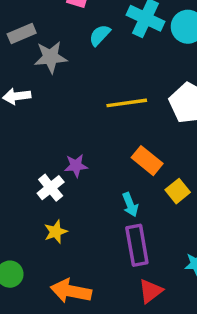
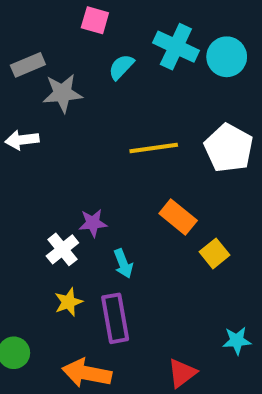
cyan arrow: (130, 205) -> (123, 264), moved
purple rectangle: (137, 245) -> (115, 318), moved

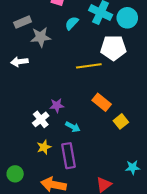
white pentagon: (229, 148) -> (113, 48), moved, turned -30
cyan arrow: (123, 264) -> (73, 127), turned -40

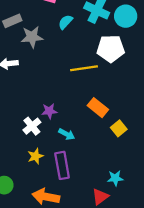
cyan star: (133, 167) -> (115, 178), moved

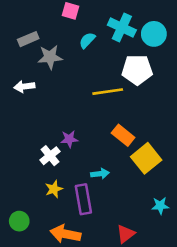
yellow square: (119, 128) -> (146, 158), size x1.6
cyan arrow: (67, 134) -> (100, 174), moved, turned -35
cyan star: (115, 178) -> (160, 206), moved

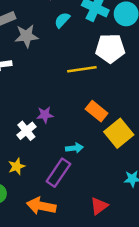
yellow star: (54, 189) -> (17, 166), moved
purple rectangle: (83, 199) -> (58, 173), turned 44

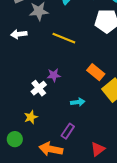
yellow line: (82, 69) -> (64, 38), moved, turned 30
purple rectangle: (58, 173) -> (68, 131), moved, size x0.7

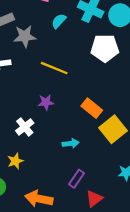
purple star: (54, 75) -> (46, 102), moved
purple rectangle: (68, 131) -> (77, 179), moved

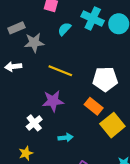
white pentagon: (105, 48) -> (105, 79), moved
purple star: (46, 102) -> (53, 101), size x1.5
cyan arrow: (71, 143) -> (65, 138), moved

